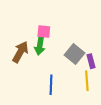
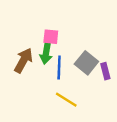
yellow line: (87, 81) -> (66, 100), moved, turned -54
blue line: (51, 85) -> (59, 68), moved

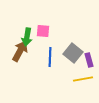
green arrow: (46, 53) -> (27, 37), moved
yellow line: (66, 100) -> (83, 79), moved, turned -42

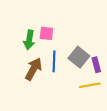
brown arrow: (20, 51) -> (33, 69), moved

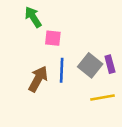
green arrow: (29, 40) -> (33, 17), moved, turned 138
purple rectangle: (96, 65) -> (110, 64), moved

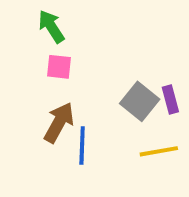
pink square: (53, 38) -> (59, 67), moved
blue line: (62, 70) -> (82, 146), moved

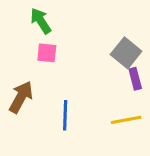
gray square: (140, 101) -> (126, 53), moved
brown arrow: (59, 123) -> (21, 97), moved

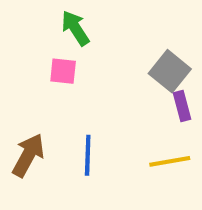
green arrow: (41, 21) -> (75, 28), moved
brown arrow: (21, 97) -> (28, 155), moved

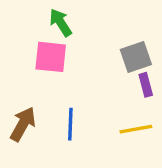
pink square: (63, 71) -> (51, 57), size x1.5
gray square: (170, 71) -> (136, 57), turned 32

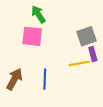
yellow line: (136, 129) -> (79, 63), moved

